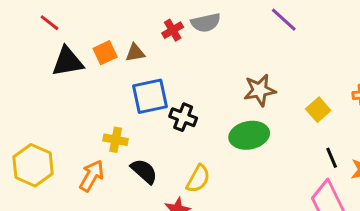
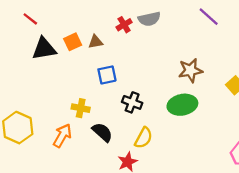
blue square: (150, 96) -> (107, 75), size x0.7
black cross: (183, 117) -> (132, 102), moved

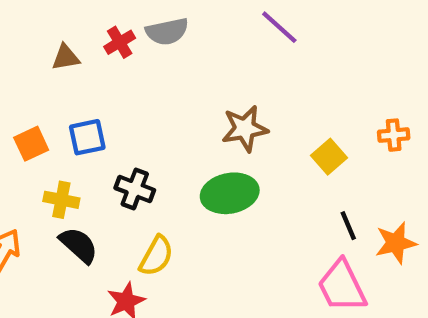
orange square: (73, 42) -> (31, 144), moved
brown triangle: (96, 42) -> (66, 57), moved
yellow cross: (81, 108) -> (61, 200), moved

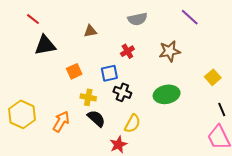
red cross: (120, 42) -> (127, 51), moved
brown star: (245, 129) -> (170, 51), moved
blue square: (87, 137) -> (109, 73), moved

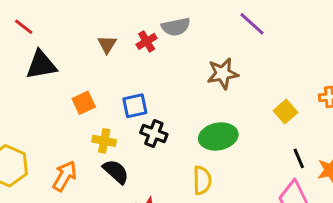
brown triangle: (90, 31) -> (107, 44), turned -48
red cross: (127, 51) -> (147, 41), moved
yellow semicircle: (132, 123) -> (202, 180), moved, turned -30

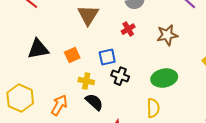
red cross: (147, 41) -> (128, 29), moved
brown triangle: (107, 44) -> (88, 15), size x1.6
black triangle: (41, 65) -> (38, 49), moved

